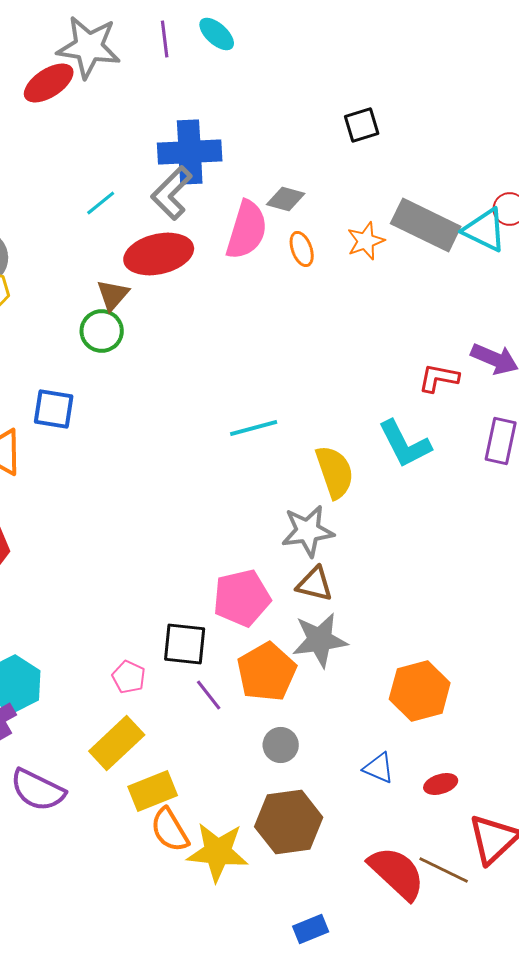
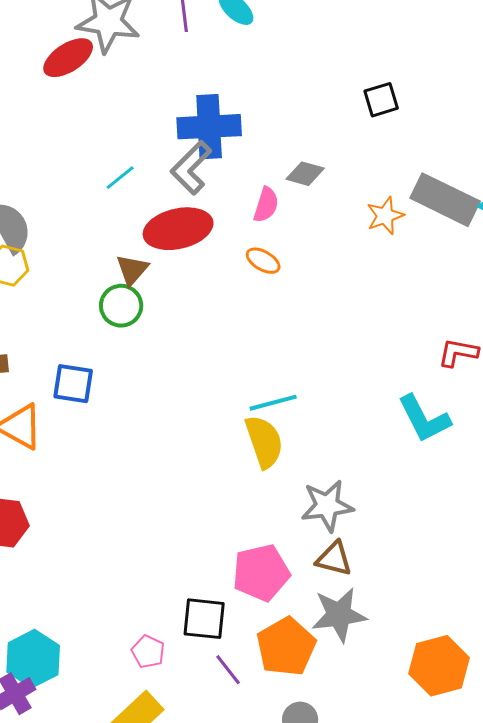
pink semicircle: (247, 230) -> (266, 205), size x0.6
orange ellipse: (302, 249) -> (263, 261), moved, turned -40
yellow semicircle: (335, 472) -> (264, 442), moved

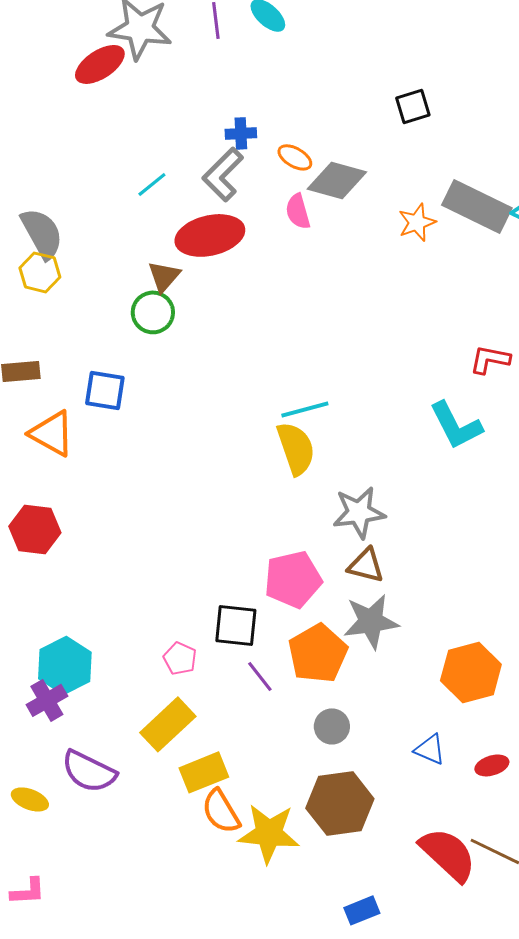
blue cross: (209, 127) -> (241, 133), size x0.5
gray diamond: (305, 174) -> (337, 180), size x1.5
pink semicircle: (266, 205) -> (298, 211), turned 147
orange ellipse: (263, 261) -> (295, 157), moved

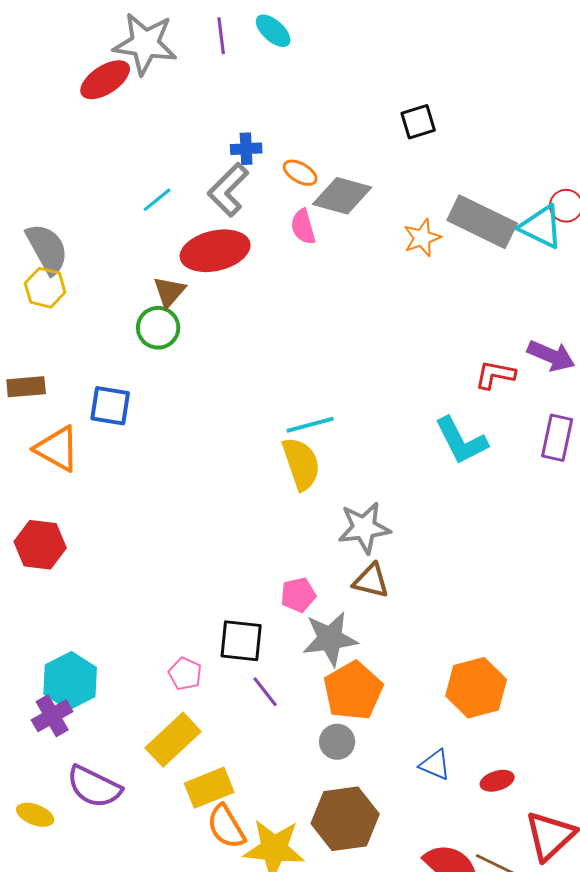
pink pentagon: (293, 579) -> (298, 595), size x0.6
gray star: (371, 621) -> (330, 639), moved
orange pentagon: (318, 653) -> (353, 691), moved

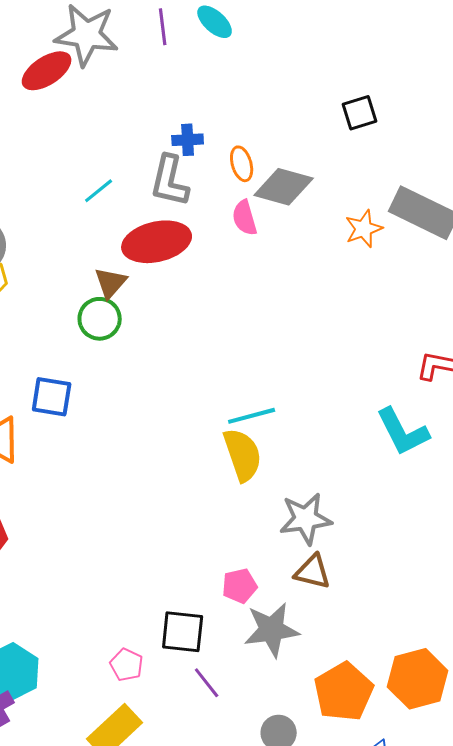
orange ellipse: (300, 173) -> (242, 164), turned 44
gray L-shape: (228, 190) -> (170, 181), turned -32
orange pentagon: (353, 691) -> (344, 692), moved

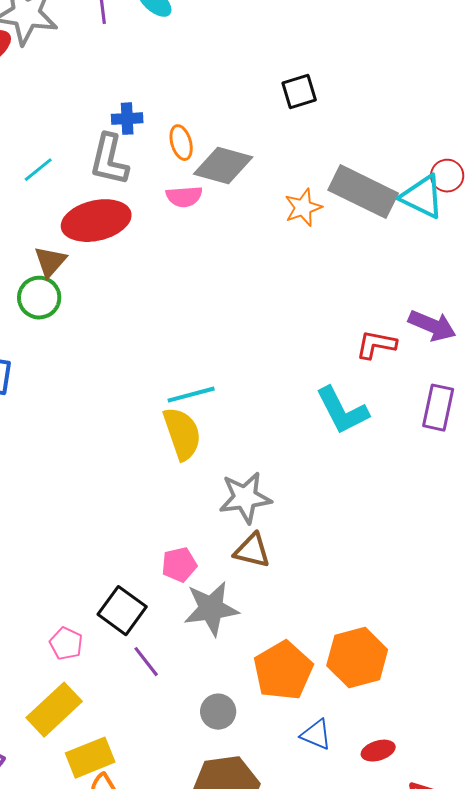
pink semicircle: (245, 218) -> (184, 197), turned -78
black square: (183, 632) -> (122, 611), turned 30

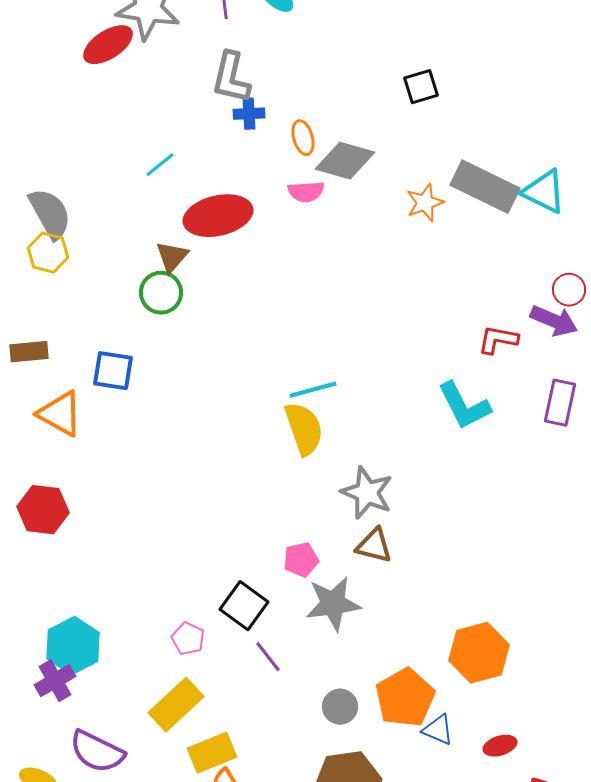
gray L-shape: (109, 160) -> (231, 78), moved
red circle: (447, 176) -> (569, 290), moved
gray star: (245, 498) -> (367, 493), turned 30
orange pentagon: (283, 671) -> (405, 698), moved

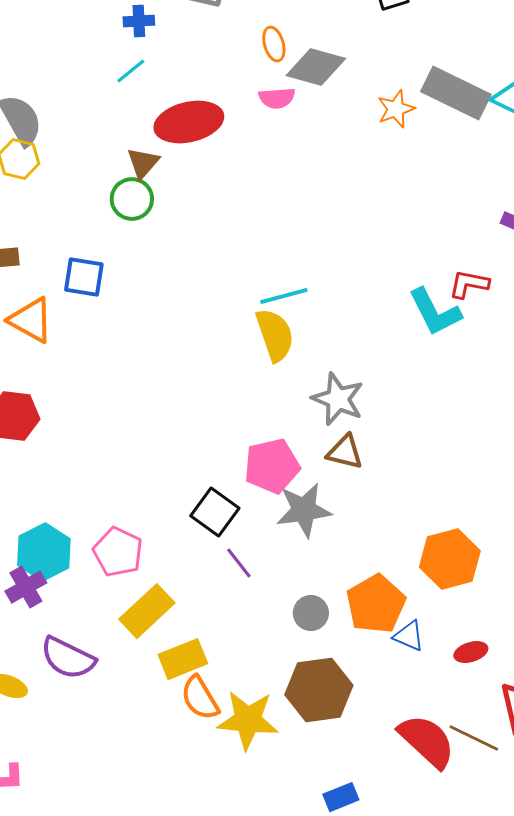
blue cross: (249, 114) -> (139, 21), moved
red L-shape: (498, 340) -> (469, 284), moved
pink pentagon: (301, 560) -> (272, 466), size x1.6
pink pentagon: (188, 639) -> (118, 552), moved, size x1.5

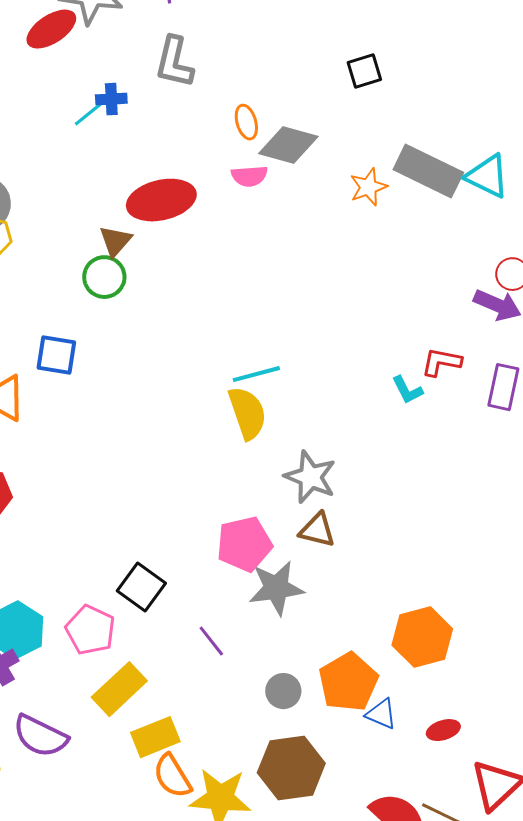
cyan line: (131, 71) -> (88, 114), moved
cyan L-shape: (435, 312) -> (407, 390), size x0.6
black square: (215, 512) -> (141, 587), moved

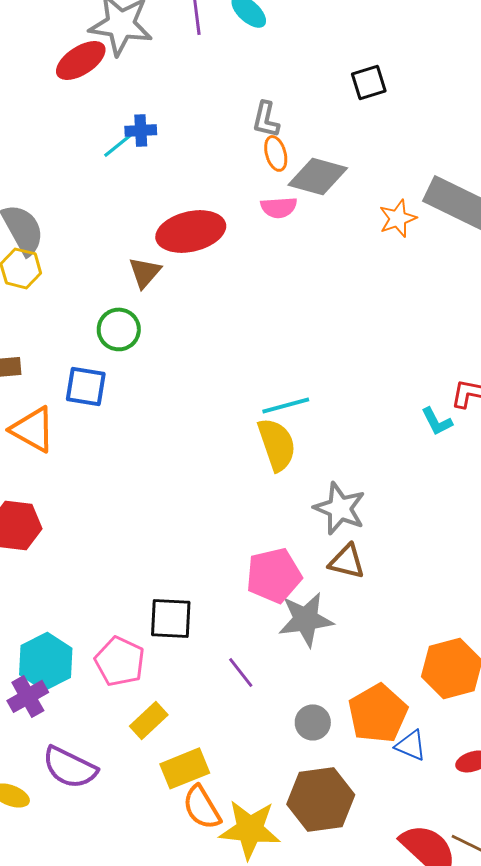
gray L-shape: (174, 62) -> (266, 119), moved, size x0.7
black square: (364, 71) -> (369, 82), moved
green circle: (104, 277) -> (119, 329), moved
black square: (141, 587) -> (171, 618), turned -33
yellow rectangle: (119, 689) -> (149, 720), size x0.7

